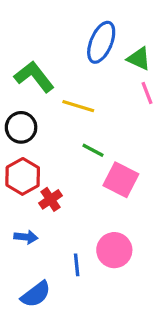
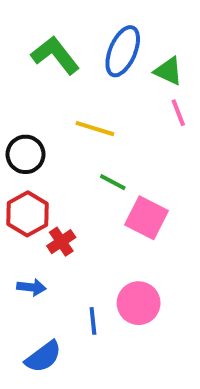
green L-shape: (34, 77) -> (55, 55), moved

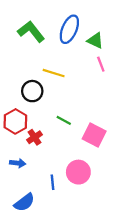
black circle: (25, 154) -> (32, 91), moved
green line: (113, 182) -> (64, 120), moved
pink square: (146, 218) -> (94, 135), moved

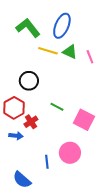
green triangle: (95, 40) -> (70, 52), moved
yellow line: (54, 73) -> (48, 51), moved
blue arrow: (18, 163) -> (16, 136), moved
blue semicircle: (24, 202) -> (22, 180), turned 78

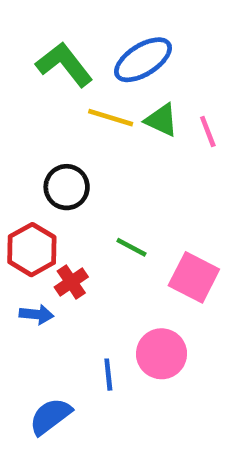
blue ellipse: (62, 26) -> (143, 60), turned 35
blue semicircle: (22, 180) -> (50, 416), turned 102

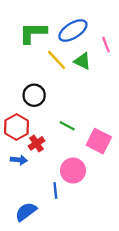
green L-shape: (64, 64) -> (33, 33), turned -52
yellow line: (111, 118) -> (56, 60), turned 30
pink line: (208, 132) -> (106, 45), moved
pink circle: (162, 354) -> (73, 171), moved

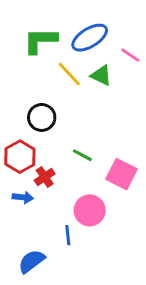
pink line: (106, 45) -> (130, 55), turned -35

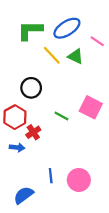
pink square: (122, 174) -> (91, 107), moved
pink circle: (90, 210) -> (79, 180), moved

